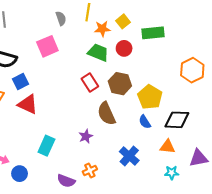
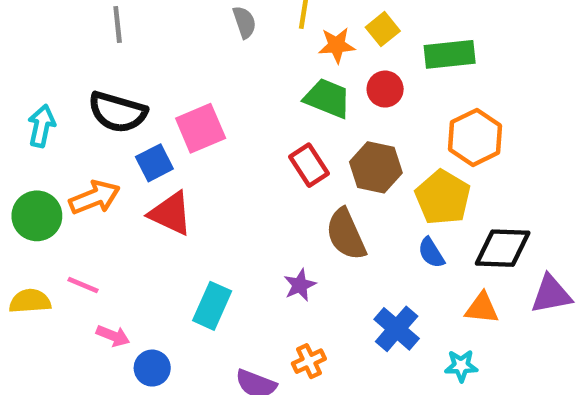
pink square: (47, 46) -> (201, 128), moved
orange hexagon: (192, 70) -> (475, 137), moved
purple triangle: (199, 158) -> (551, 294), moved
cyan star: (172, 173) -> (461, 366), moved

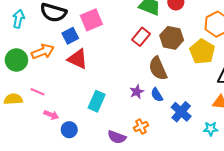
red rectangle: (309, 165) -> (141, 37), turned 72
blue semicircle: (431, 253) -> (157, 95), moved

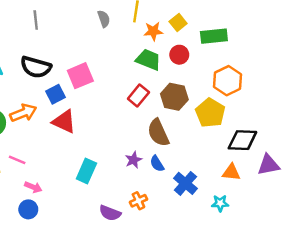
blue circle: (69, 130) -> (28, 209), moved

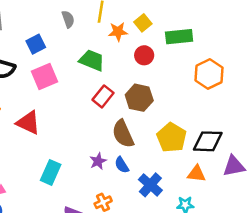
green trapezoid: (148, 60) -> (92, 60), moved
orange hexagon: (228, 81) -> (209, 74), moved
blue square: (56, 94) -> (36, 44), moved
yellow pentagon: (210, 113) -> (172, 138), moved

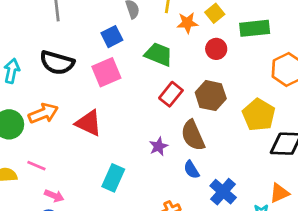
blue square: (36, 44) -> (112, 37), moved
yellow pentagon: (172, 138) -> (259, 115), moved
purple star: (98, 161) -> (159, 146), moved
orange triangle: (196, 174) -> (279, 193), moved, turned -30

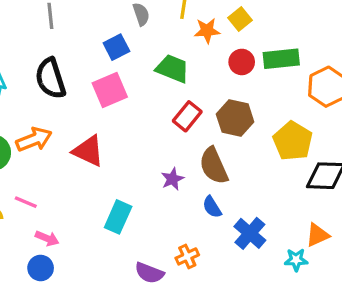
green rectangle: (255, 28) -> (281, 59), moved
black semicircle: (57, 63) -> (50, 78), turned 56

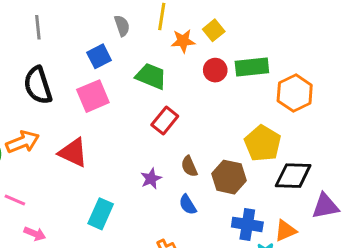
brown hexagon: (235, 118) -> (229, 177), moved
brown semicircle: (214, 166) -> (189, 166), size x0.6
blue cross: (250, 233) -> (247, 224), moved, turned -32

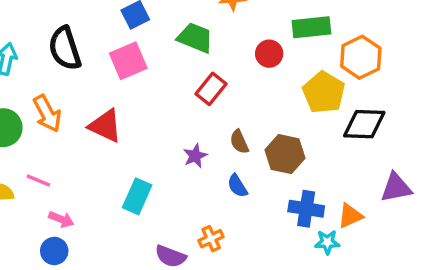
red circle: (215, 70) -> (269, 54), moved
orange arrow: (23, 142) -> (47, 114), turned 84
yellow pentagon: (263, 143) -> (324, 92), moved
black diamond: (293, 176) -> (364, 124), moved

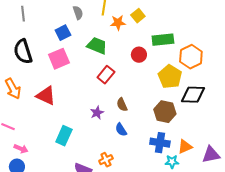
brown hexagon: (285, 154) -> (165, 112), moved
purple triangle: (396, 188) -> (211, 155), moved

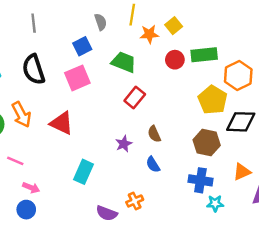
red circle: (139, 55) -> (175, 60), moved
orange triangle: (185, 147) -> (242, 172), moved

